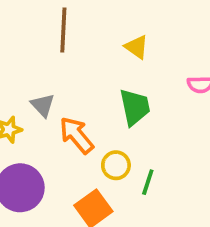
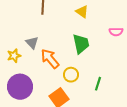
green line: (148, 182) -> (98, 84), moved

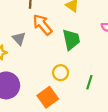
orange arrow: (50, 59) -> (42, 25), moved

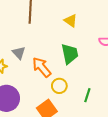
orange arrow: (42, 25) -> (42, 67), moved

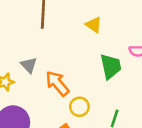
green trapezoid: (70, 54) -> (111, 66), moved

